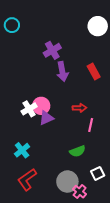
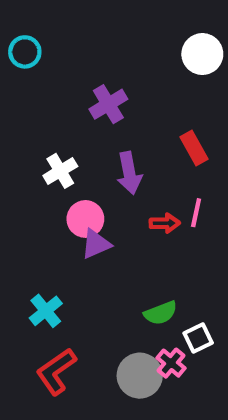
purple arrow: (62, 72) -> (129, 173), moved
white cross: (29, 109) -> (60, 171), moved
pink line: (91, 125) -> (196, 213), moved
white square: (98, 173) -> (198, 338), moved
pink cross: (80, 192) -> (171, 363), moved

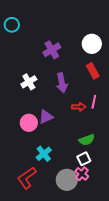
white circle: (202, 54) -> (92, 44), moved
pink circle: (85, 219) -> (29, 123), moved
cyan cross: (46, 311) -> (44, 154), moved
green semicircle: (161, 313) -> (87, 140), moved
white square: (198, 338) -> (84, 159), moved

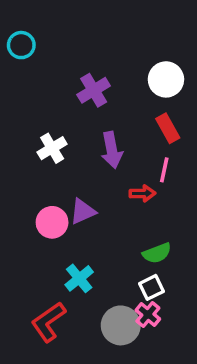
pink line: (94, 102) -> (164, 170), moved

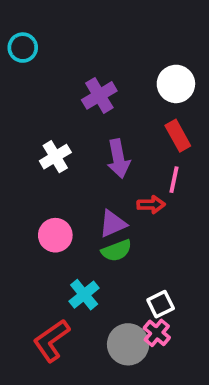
purple triangle: (83, 211) -> (113, 224), moved
green semicircle: (157, 253) -> (117, 251), moved

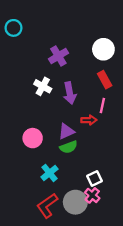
white cross: (55, 157) -> (43, 86), moved, turned -30
red L-shape: (51, 341) -> (47, 206), moved

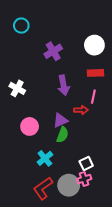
cyan circle: (13, 28) -> (21, 26), moved
red rectangle: (105, 80) -> (95, 73), turned -63
white cross: (43, 86) -> (17, 88), moved
green semicircle: (69, 147) -> (62, 135), turned -49
pink cross: (92, 195) -> (84, 179), turned 32

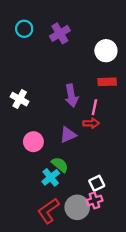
purple cross: (53, 51) -> (60, 33), moved
pink line: (93, 97) -> (94, 107), moved
green semicircle: (62, 135) -> (60, 165), moved, turned -70

